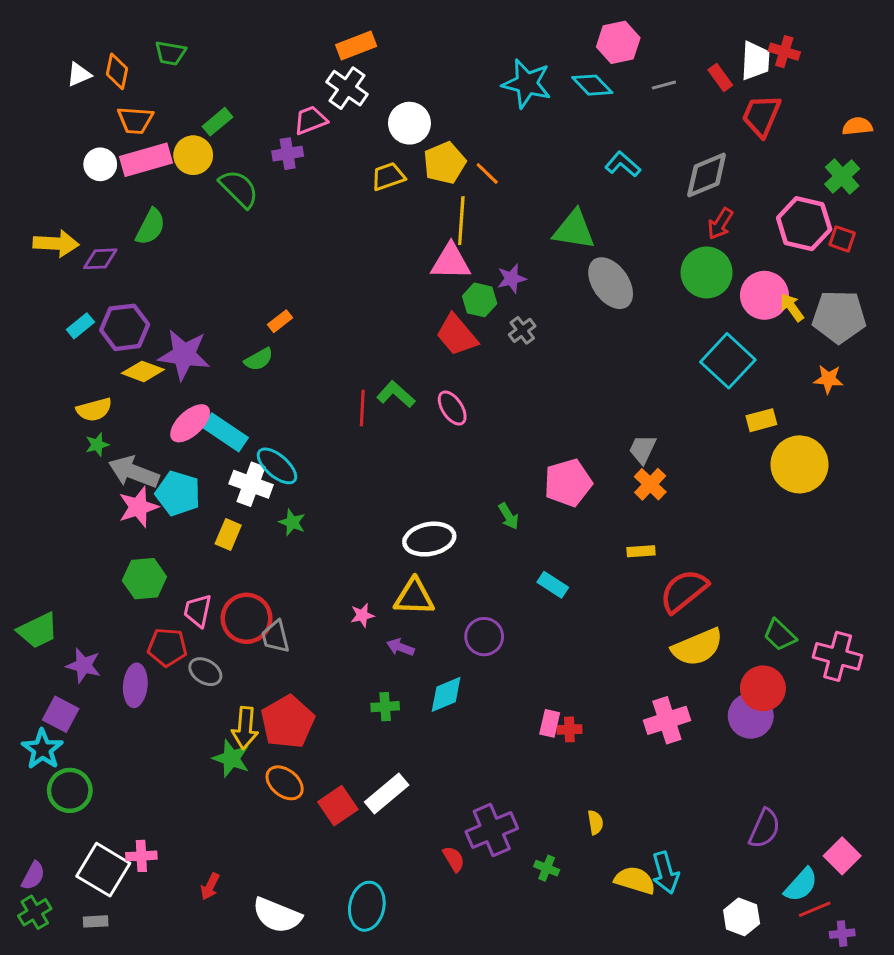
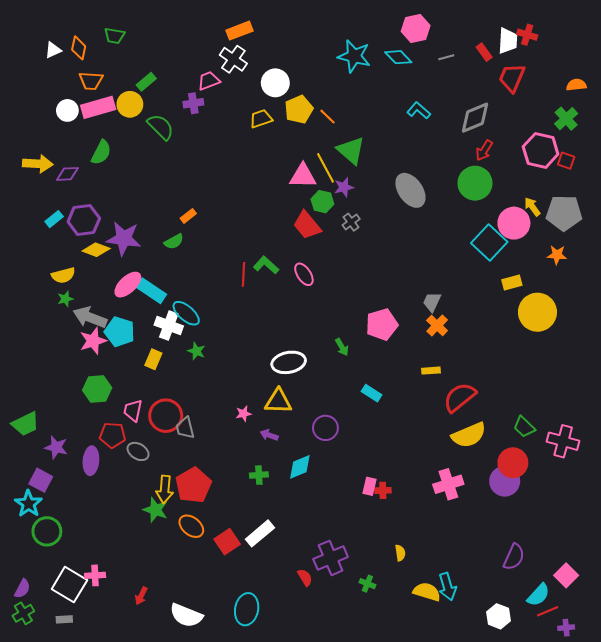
yellow line: (461, 221) -> (325, 168), moved, turned -32
green triangle: (574, 230) -> (351, 150), moved, turned 32
pink circle: (764, 295) -> (514, 223), moved

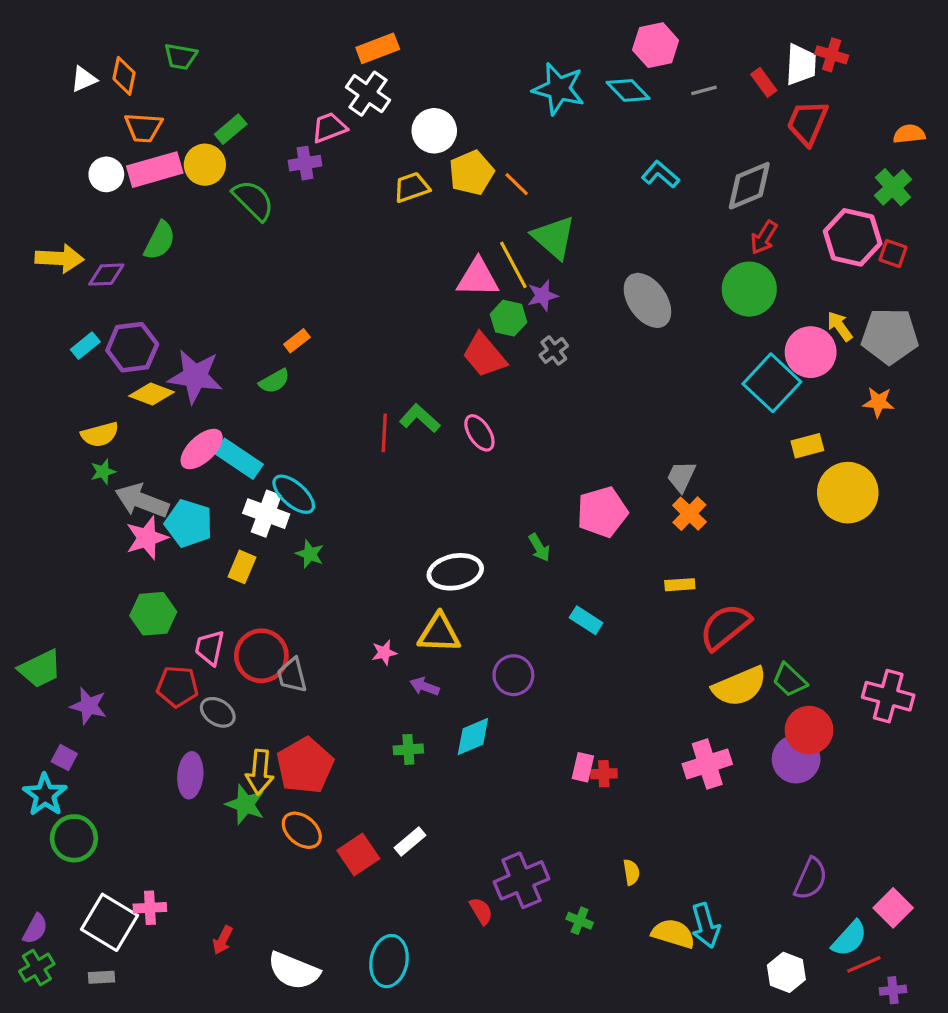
green trapezoid: (524, 427) -> (790, 680), moved
purple ellipse: (91, 461) -> (190, 775), moved
purple square: (41, 480) -> (64, 758), size x0.7
white rectangle: (260, 533) -> (410, 842), size x0.7

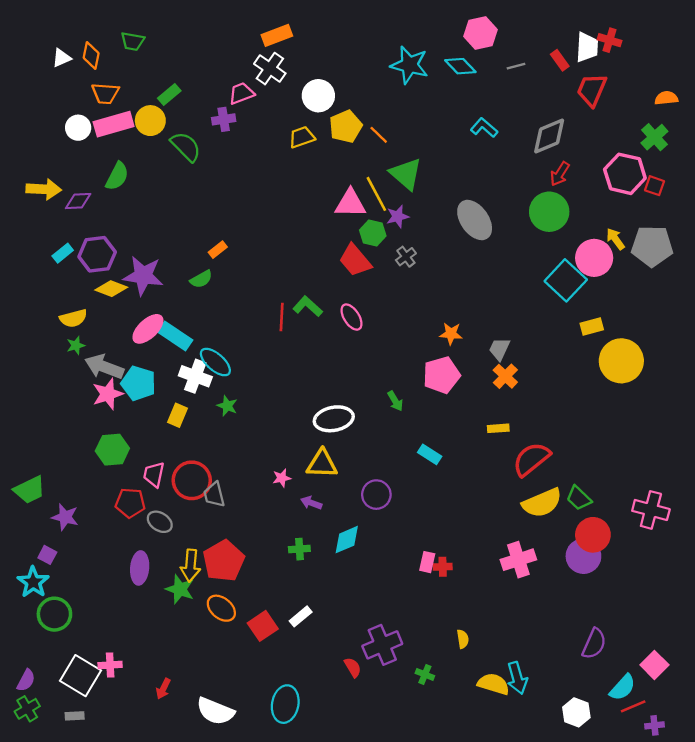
orange star: (878, 402) -> (451, 334), moved

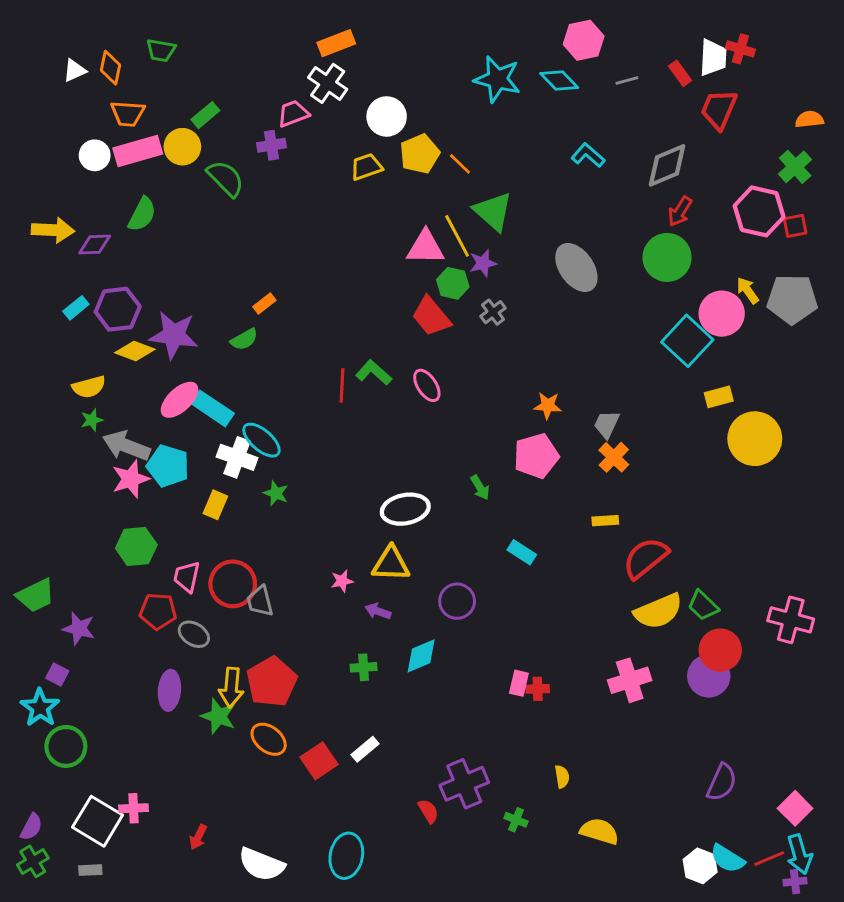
red square: (654, 186) -> (795, 226), turned -30
cyan arrow: (517, 678) -> (799, 854), moved
cyan semicircle: (623, 687) -> (727, 859), moved, turned 80

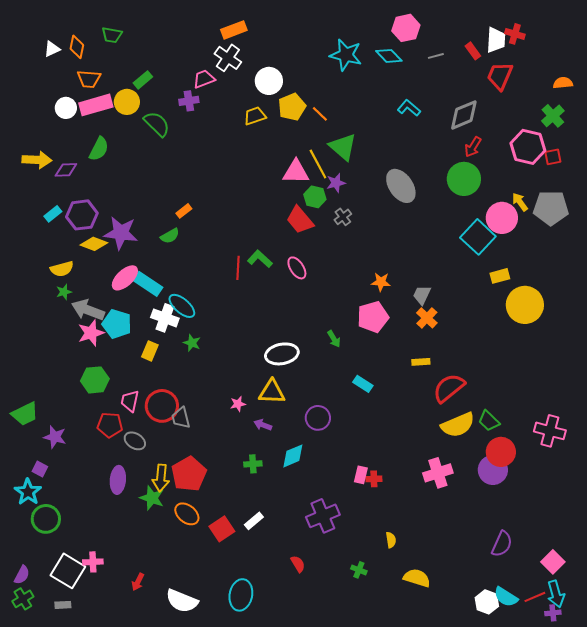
purple cross: (464, 784) -> (323, 516), moved

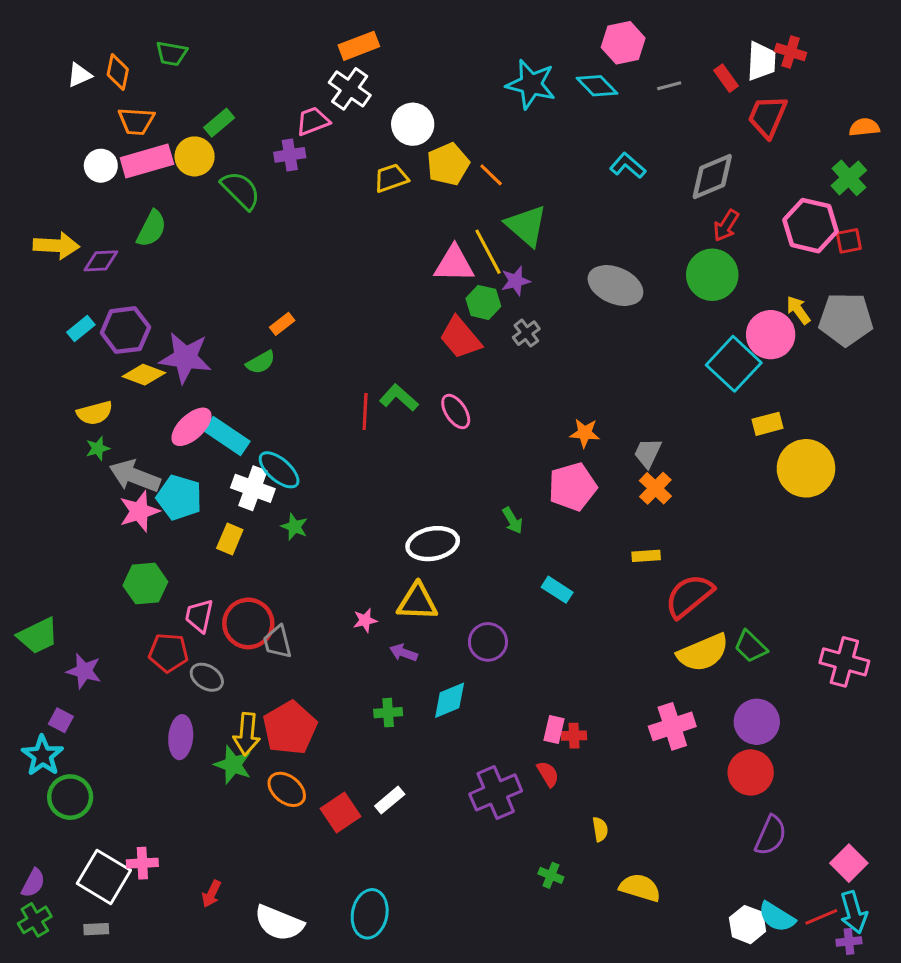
gray ellipse: (401, 186) -> (615, 285), turned -32
red circle: (501, 452) -> (751, 772), moved
red semicircle: (298, 564) -> (548, 774), moved

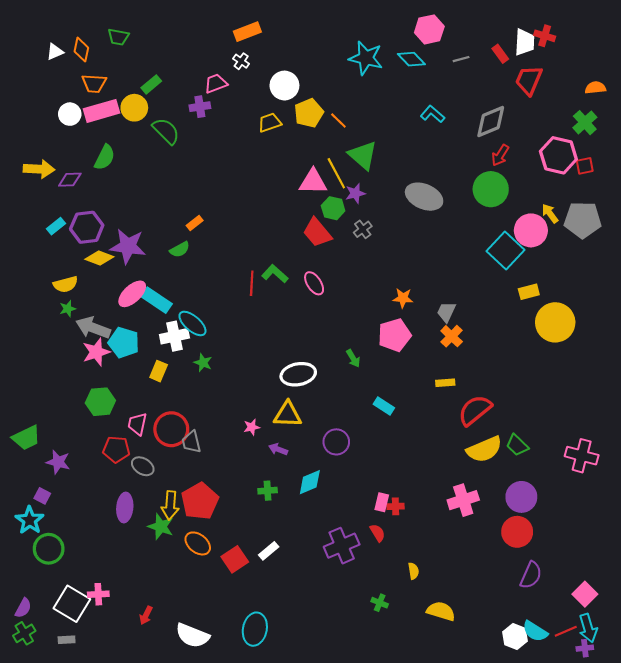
white cross: (350, 89) -> (241, 61), size x0.6
white cross: (253, 488) -> (174, 336), turned -32

